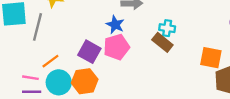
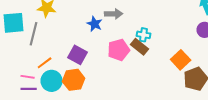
blue star: (115, 25) -> (95, 24), moved
pink pentagon: (116, 47) -> (119, 50), moved
orange square: (211, 58) -> (181, 60), turned 36

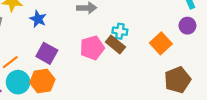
blue star: (95, 24) -> (38, 19), moved
orange square: (181, 60) -> (161, 43), moved

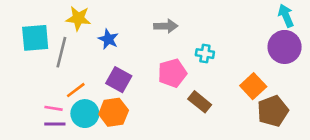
purple circle: (187, 26) -> (285, 47), size x1.6
orange square: (161, 43) -> (253, 86), moved
brown rectangle: (115, 44) -> (200, 102), moved

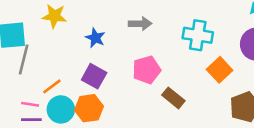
blue star: (108, 39) -> (95, 38), moved
gray line: (61, 52) -> (24, 60), moved
cyan cross: (205, 54) -> (198, 35), moved, size x1.6
orange square: (253, 86) -> (220, 70), moved

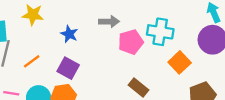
pink pentagon: (147, 70) -> (131, 42), moved
orange line: (52, 86) -> (32, 61), moved

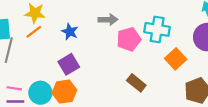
orange line: (32, 61) -> (34, 32), moved
purple square: (68, 68) -> (69, 64), turned 30

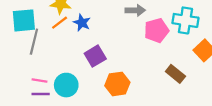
blue star: (70, 32) -> (82, 23), moved
brown rectangle: (136, 83) -> (175, 74), moved
orange hexagon: (64, 92) -> (117, 84), moved

